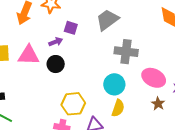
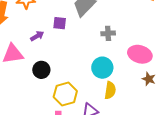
purple square: (71, 28) -> (60, 23), moved
gray cross: (126, 52) -> (108, 33), size x0.6
black circle: (56, 64) -> (41, 70), moved

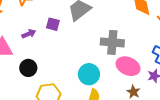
gray cross: (108, 33) -> (112, 42), moved, size x1.6

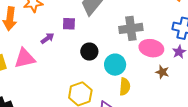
black circle: (28, 68) -> (89, 52), moved

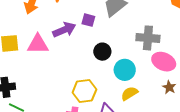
purple arrow: (47, 38) -> (64, 30), size x1.6
yellow semicircle: (125, 87) -> (129, 93), turned -138

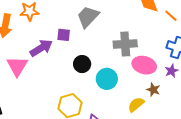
pink triangle: (38, 44) -> (17, 66), turned -50
yellow semicircle: (129, 93) -> (136, 105), moved

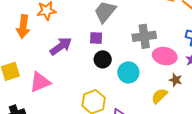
purple square: (64, 35) -> (96, 38), moved
pink triangle: (17, 66) -> (40, 82), moved, turned 40

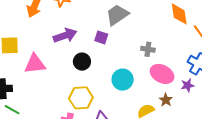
gray cross: (144, 36) -> (148, 49), size x0.6
black circle: (103, 59) -> (82, 62), moved

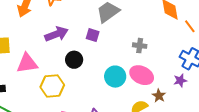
pink ellipse: (162, 74) -> (142, 75), moved
yellow hexagon: (81, 98) -> (52, 86), moved

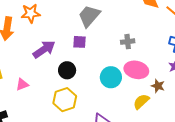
pink triangle: (27, 63) -> (22, 84), size x0.6
yellow hexagon: (52, 86) -> (65, 100), moved

